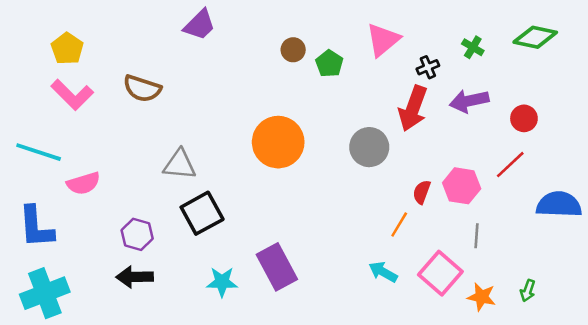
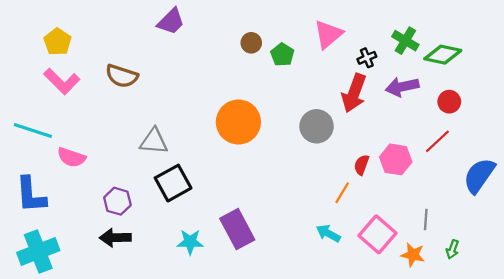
green diamond: (535, 37) -> (443, 55), moved
green cross: (473, 47) -> (405, 41), size x1.4
pink semicircle: (83, 183) -> (71, 157), turned 36
blue semicircle: (559, 205) -> (479, 176), turned -57
gray line: (477, 236) -> (426, 219), moved

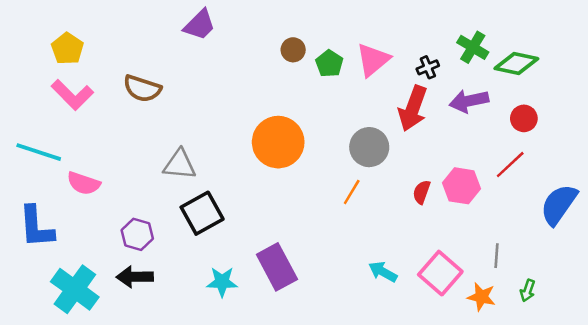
pink triangle: (328, 34) -> (373, 60), moved
orange line: (342, 193) -> (352, 192), moved
cyan cross: (38, 252) -> (75, 289), moved, turned -33

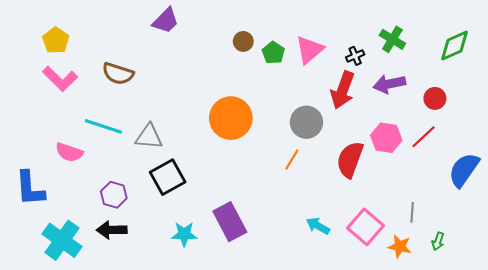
green diamond: (516, 64) -> (455, 46), moved, turned -36
cyan line: (39, 152) -> (103, 126), moved
pink hexagon: (461, 186) -> (386, 138), moved
red semicircle: (422, 192) -> (350, 160), size x1.8

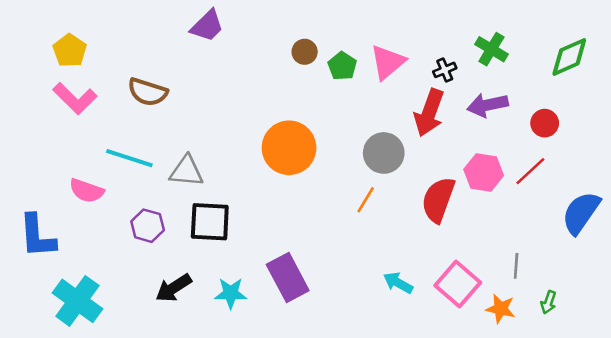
black square: (168, 177) -> (210, 222), turned 32
purple hexagon: (114, 195) -> (148, 226), moved
black arrow: (112, 230) -> (174, 288), moved, turned -32

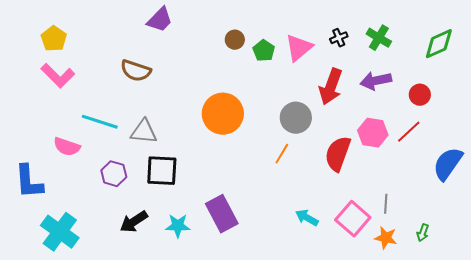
black cross: (445, 70) -> (339, 38), moved
brown semicircle: (148, 92) -> (136, 71), moved
gray line: (516, 266) -> (386, 204), moved

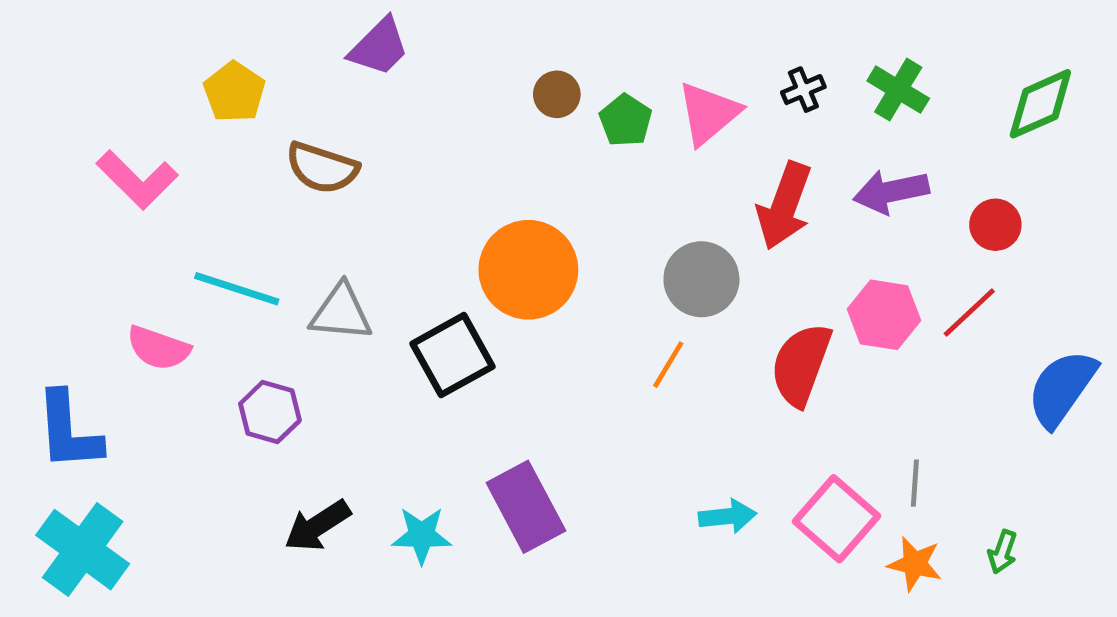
yellow pentagon: (54, 39) -> (234, 92), moved
black square: (162, 171) -> (453, 355), moved, turned -32
cyan arrow: (307, 218) -> (728, 516), turned 145
cyan cross: (60, 232) -> (83, 550), moved

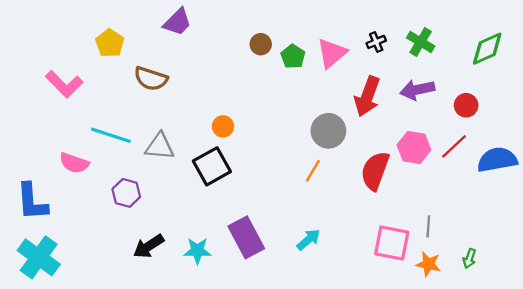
orange circle: (528, 270) -> (223, 126), moved, size x0.5
blue semicircle: (1062, 388) -> (497, 160), moved, turned 45
cyan arrow: (728, 516) -> (308, 240), moved, turned -35
pink square: (837, 519) -> (392, 243), turned -30

